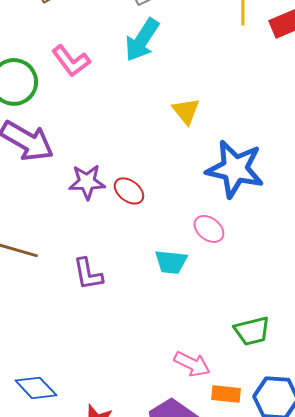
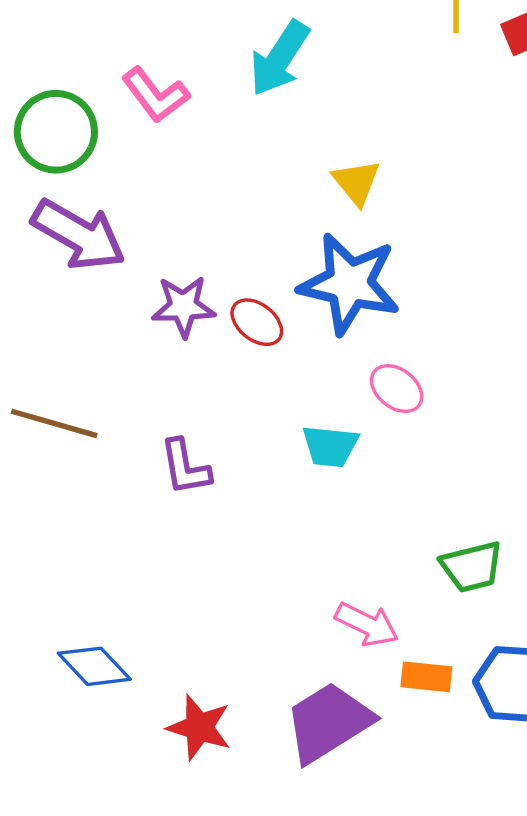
blue star: (235, 169) -> (349, 284), moved

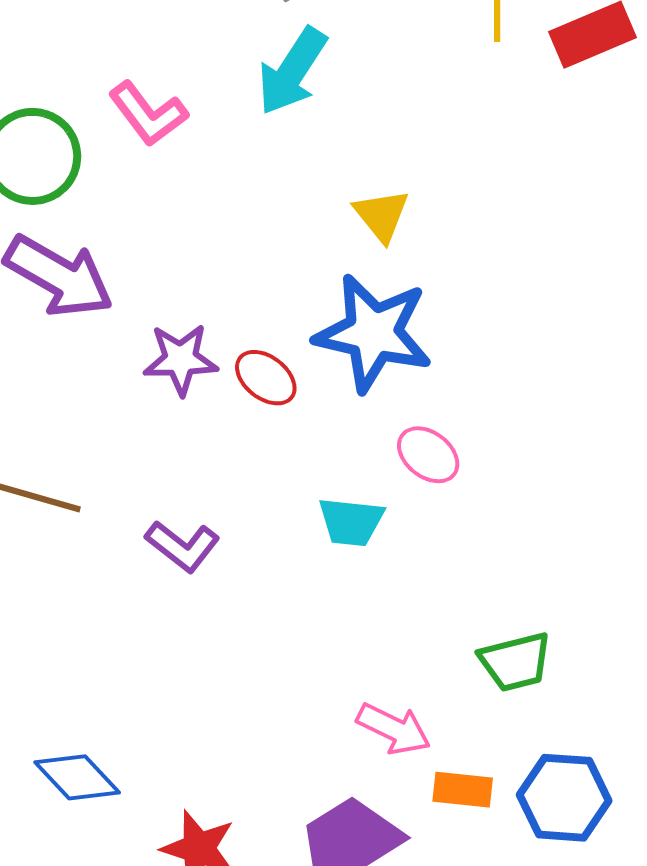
purple L-shape: (185, 467) -> (183, 546), turned -42

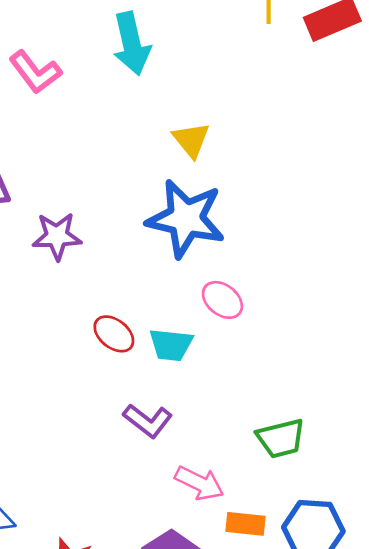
cyan arrow: (292, 71) -> (132, 44), turned -46
red ellipse: (266, 378) -> (114, 334), moved
purple L-shape: (183, 546) -> (148, 421), moved

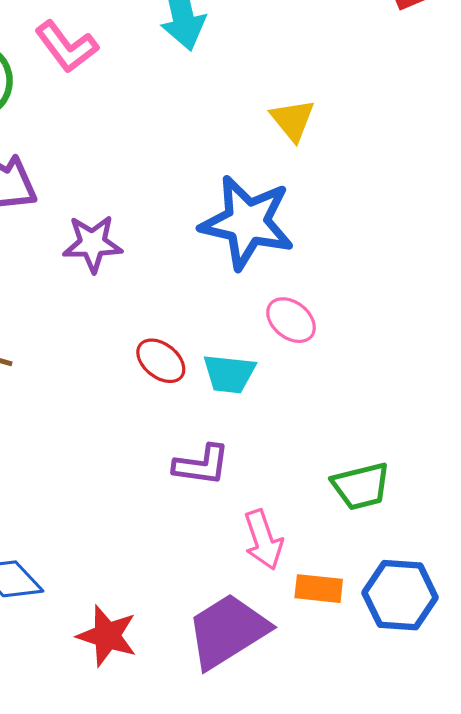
yellow triangle: (191, 140) -> (293, 120), moved
purple L-shape: (148, 421) -> (202, 465), turned -30
pink arrow: (199, 483) -> (263, 540), turned 45

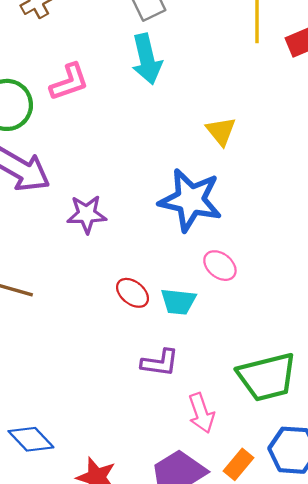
pink L-shape: (66, 47) -> (69, 82), turned -72
green trapezoid: (361, 486) -> (267, 377), size x1.5
orange rectangle: (319, 589) -> (239, 464), moved, turned -56

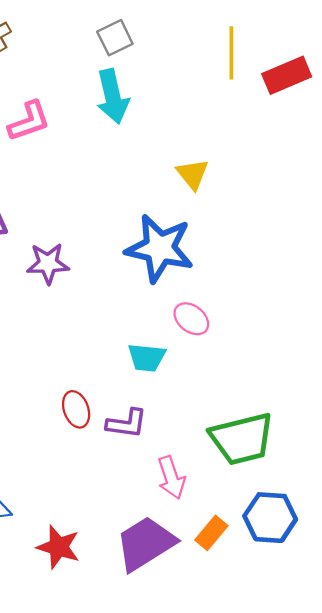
red ellipse: (133, 293) -> (76, 409), moved, turned 32

